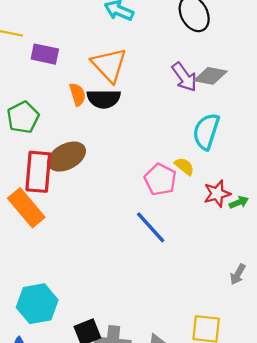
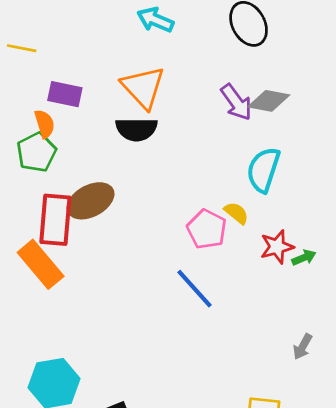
purple rectangle: (45, 54) -> (65, 94), moved
orange semicircle: (78, 94) -> (45, 124), moved

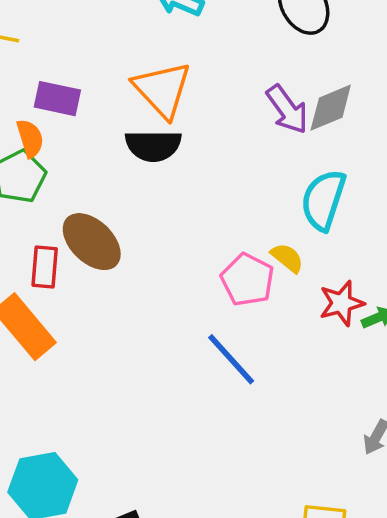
gray diamond: (269, 101) -> (331, 108), turned -33
brown ellipse: (91, 201) -> (92, 242), turned 72
red rectangle: (55, 220) -> (45, 267), size x0.6

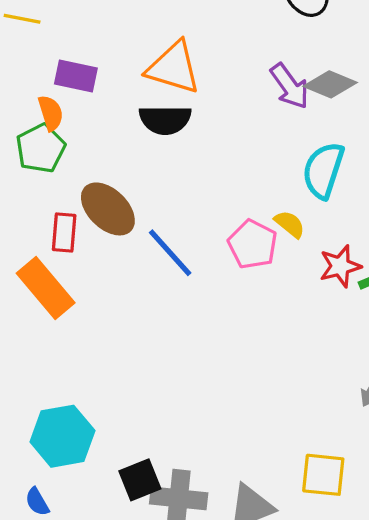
orange triangle: (162, 90) -> (174, 68), turned -30
gray diamond: (331, 108) -> (330, 84), turned 45
blue line: (231, 359) -> (170, 253), moved

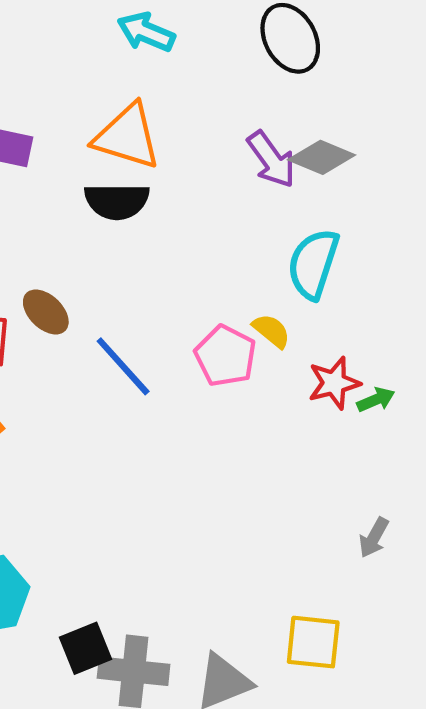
brown ellipse: (108, 209) -> (46, 312), size x0.7

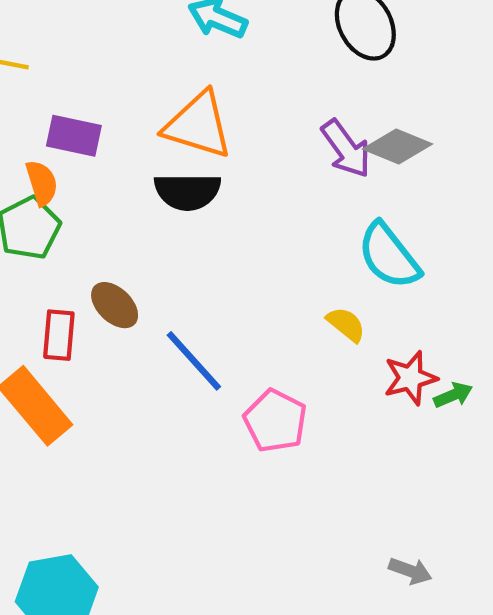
cyan semicircle: (313, 264) -> (389, 256), turned -56
pink pentagon: (225, 356) -> (275, 421), moved
gray arrow: (374, 538) -> (410, 571), moved, turned -99

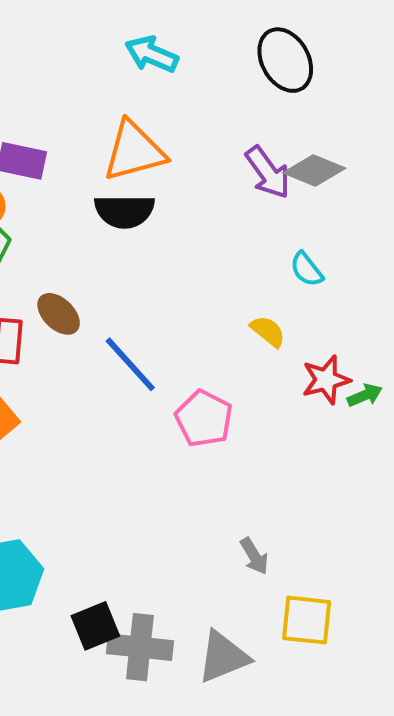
orange triangle: (198, 125) -> (134, 151), turned -32
cyan semicircle: (389, 256) -> (307, 269), size x0.6
gray arrow: (410, 571) -> (254, 556), moved, turned 39

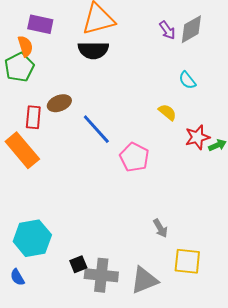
gray diamond: (314, 171) -> (191, 29), turned -52
purple arrow: (268, 172) -> (167, 30), size x0.7
brown ellipse: (59, 314) -> (59, 103), turned -65
black square: (95, 626) -> (78, 264), size x0.7

